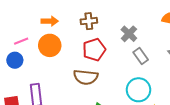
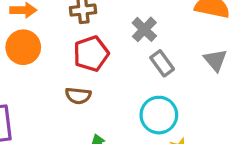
brown semicircle: (86, 77) -> (78, 96), size x0.7

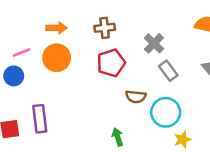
brown semicircle: (78, 96) -> (136, 97), moved

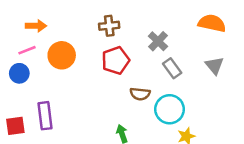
orange arrow: (57, 28) -> (36, 26), moved

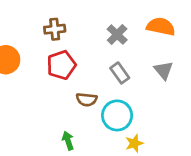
gray cross: (158, 41) -> (117, 35), moved

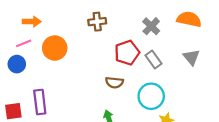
red pentagon: (61, 65) -> (127, 53), moved
brown semicircle: (87, 100) -> (114, 82), moved

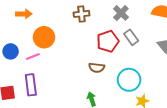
gray cross: (151, 26) -> (121, 13), moved
pink line: (24, 43) -> (33, 56), moved
gray rectangle: (153, 59) -> (131, 37), moved

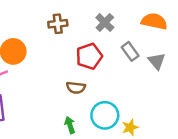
gray rectangle: (131, 37) -> (130, 51), moved
cyan circle: (129, 80) -> (105, 115), moved

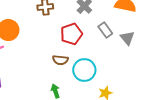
cyan circle: (105, 115) -> (84, 70), moved

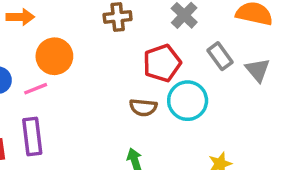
cyan circle: (84, 70) -> (188, 101), moved

